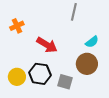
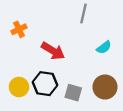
brown circle: (87, 64) -> (105, 87), moved

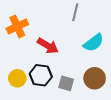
orange cross: (19, 29) -> (17, 26), size x1.5
cyan semicircle: (104, 47) -> (94, 43), size x1.5

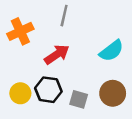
gray line: (75, 12) -> (64, 16), moved
red arrow: (48, 46) -> (57, 54), turned -65

